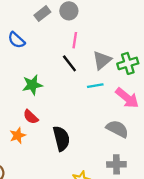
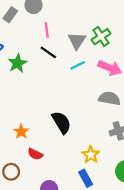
green star: (32, 85) -> (17, 63), moved
red semicircle: (31, 117) -> (35, 154), moved

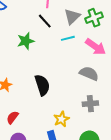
green star: (17, 63) -> (26, 41), moved
red semicircle: (35, 154) -> (13, 117), moved, turned 88

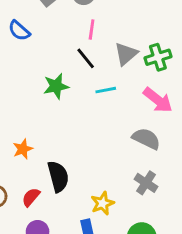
cyan line: (68, 38) -> (106, 90), moved
black semicircle: (42, 85) -> (58, 176), moved
gray cross: (90, 104) -> (146, 183), turned 35

